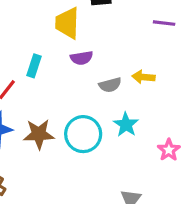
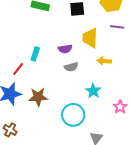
yellow trapezoid: (67, 23) -> (90, 38), moved
gray semicircle: (110, 85) -> (71, 67), moved
cyan circle: (83, 134) -> (73, 115), moved

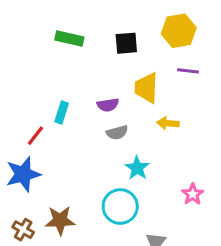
cyan star: (93, 91) -> (137, 168), moved
brown star: (38, 97) -> (60, 220), moved

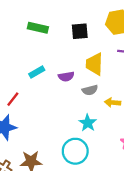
cyan rectangle: (62, 113) -> (37, 72), moved, turned 42
yellow arrow: (168, 123) -> (113, 103), moved
gray semicircle: (117, 133) -> (90, 90), moved

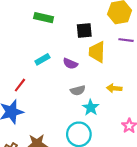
black square: (80, 31) -> (84, 30), moved
purple semicircle: (66, 77) -> (70, 64), turned 32
gray semicircle: (90, 90) -> (78, 90), moved

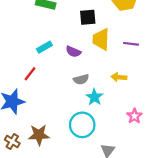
purple line: (126, 40) -> (131, 44), moved
red line: (20, 85) -> (30, 74), moved

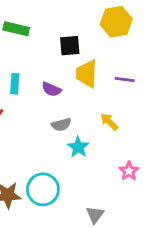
cyan rectangle: (44, 47) -> (15, 84), turned -56
yellow arrow: (119, 77) -> (109, 122), turned 40
cyan circle: (82, 125) -> (43, 189), moved

